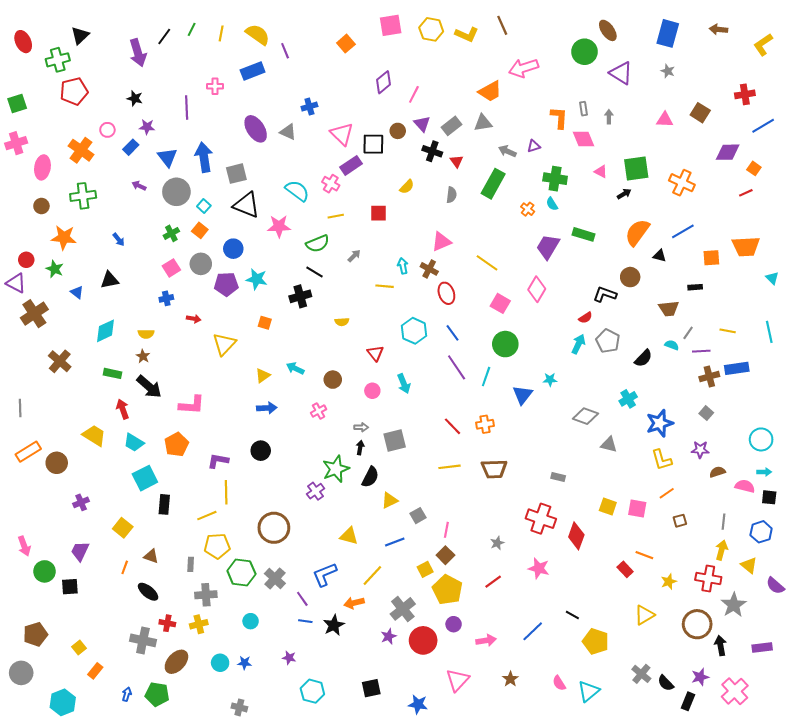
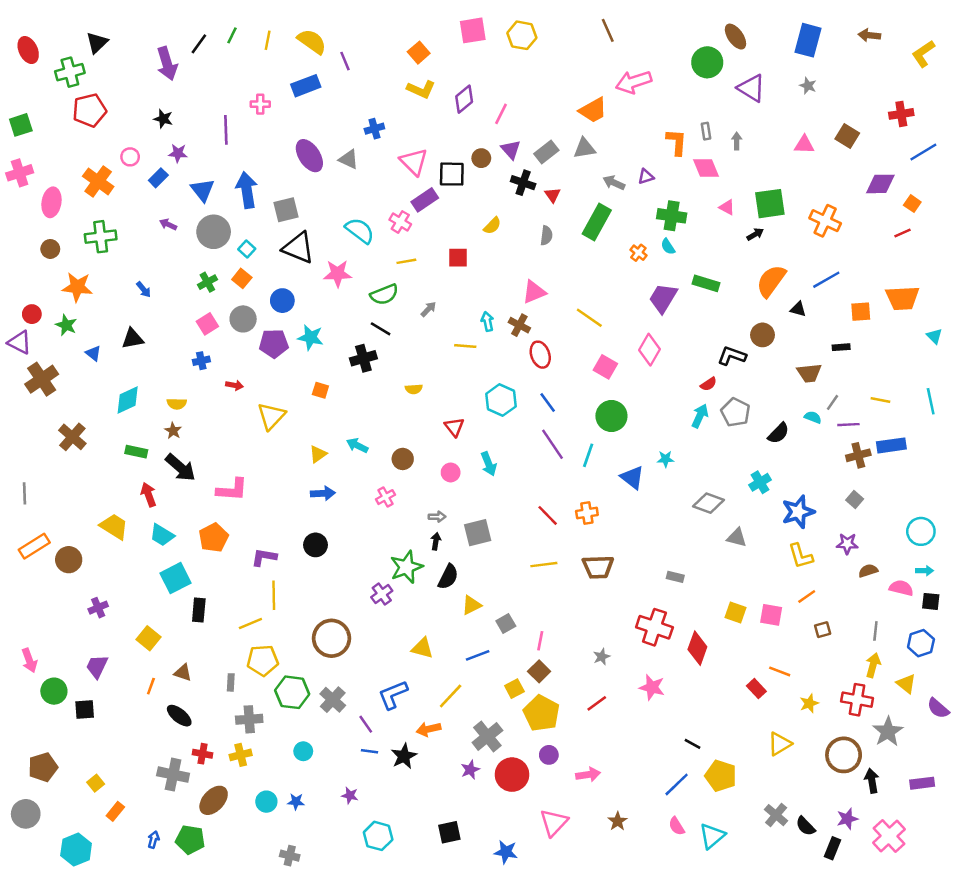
yellow L-shape: (467, 34) -> (421, 89), moved
blue triangle: (523, 395) -> (632, 477), turned -30
blue line: (533, 631) -> (677, 784), moved

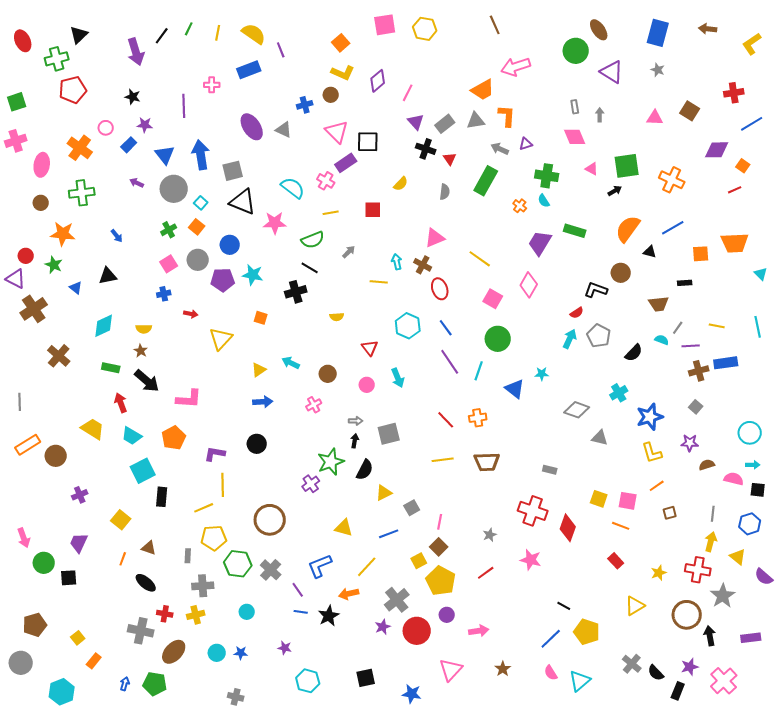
orange L-shape: (677, 142) -> (507, 116), moved
brown circle: (481, 158) -> (331, 95), moved
orange line: (780, 671) -> (621, 526), moved

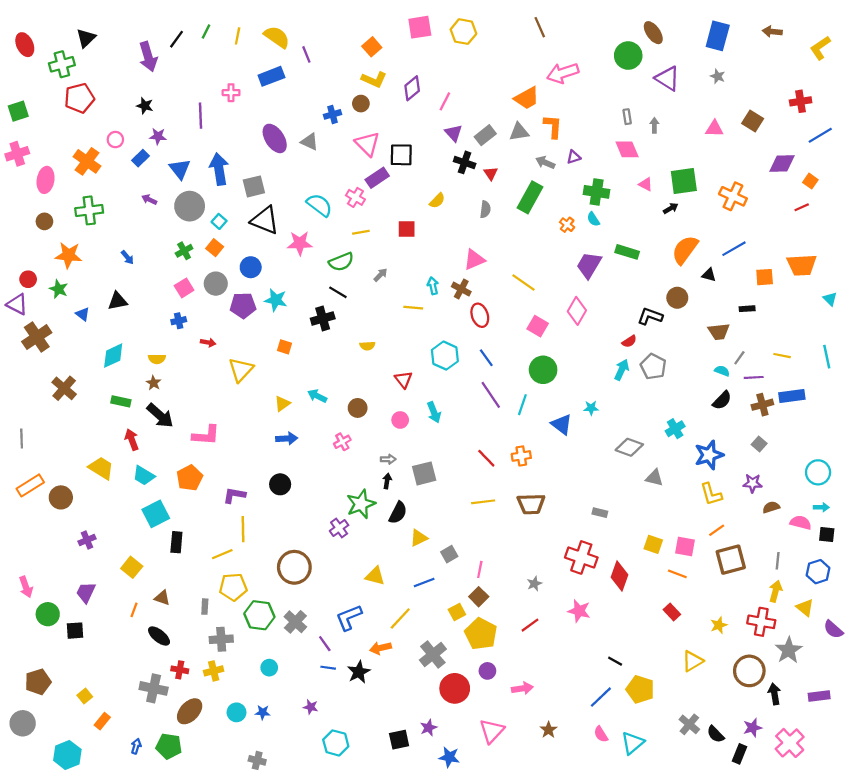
black semicircle: (634, 353) -> (722, 400), moved
brown square: (670, 513) -> (731, 560), size x2.0
purple star: (383, 627) -> (429, 728), moved

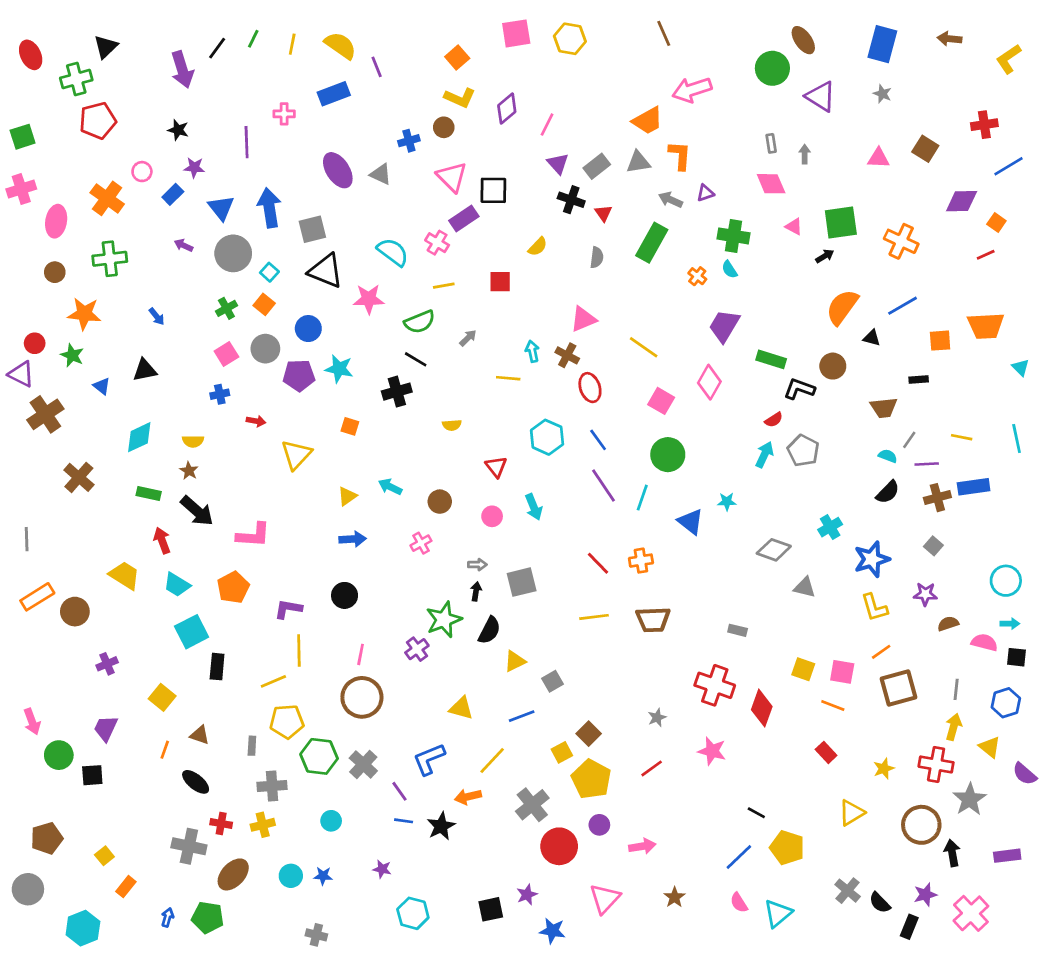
green rectangle: (627, 252) -> (771, 359), moved
pink line: (480, 569) -> (361, 654), moved

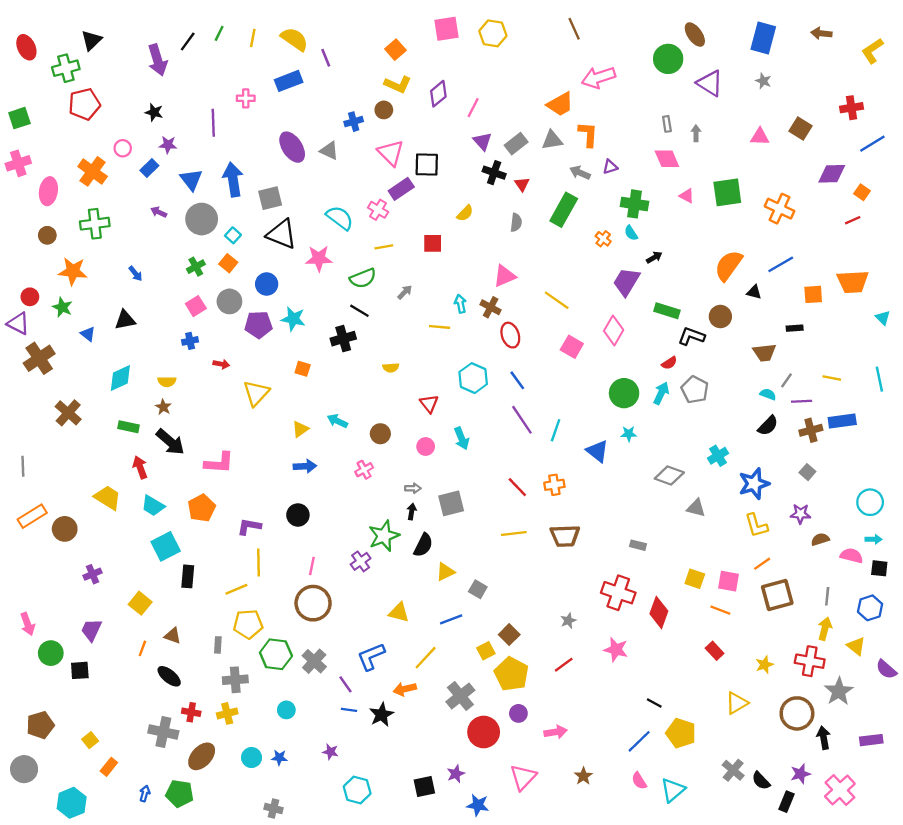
black arrow: (825, 256) -> (654, 257), moved
green circle: (668, 455) -> (624, 393), moved
gray square: (552, 681) -> (478, 589), turned -30

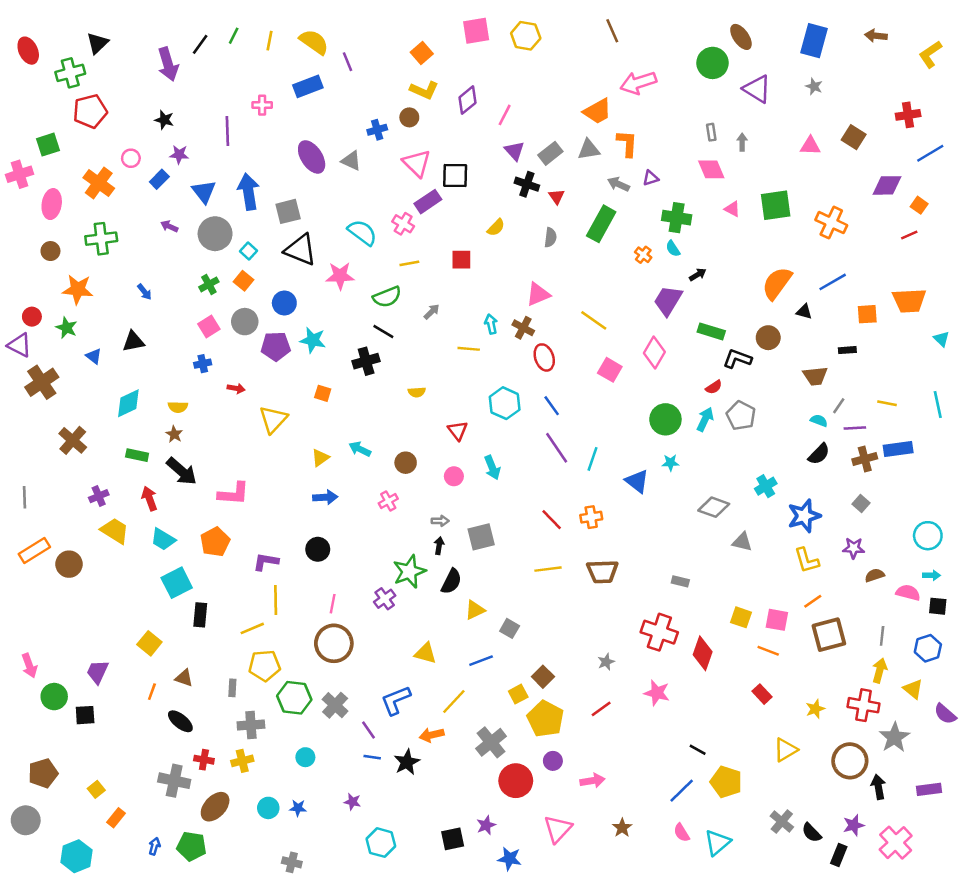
green square: (19, 118) -> (48, 145), moved
purple cross: (93, 574) -> (99, 496), moved

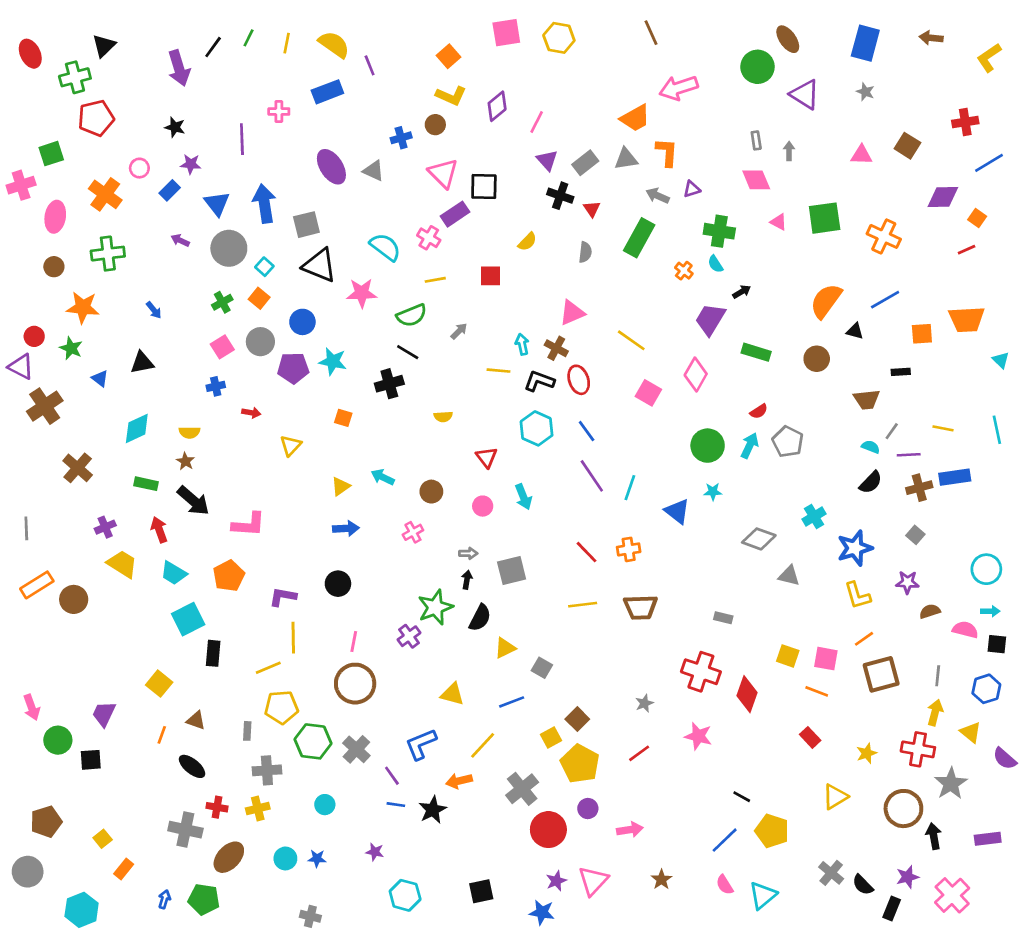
black L-shape: (737, 359) -> (539, 381), moved
yellow triangle: (273, 419) -> (291, 446), size x0.7
purple star: (486, 825) -> (556, 881), moved

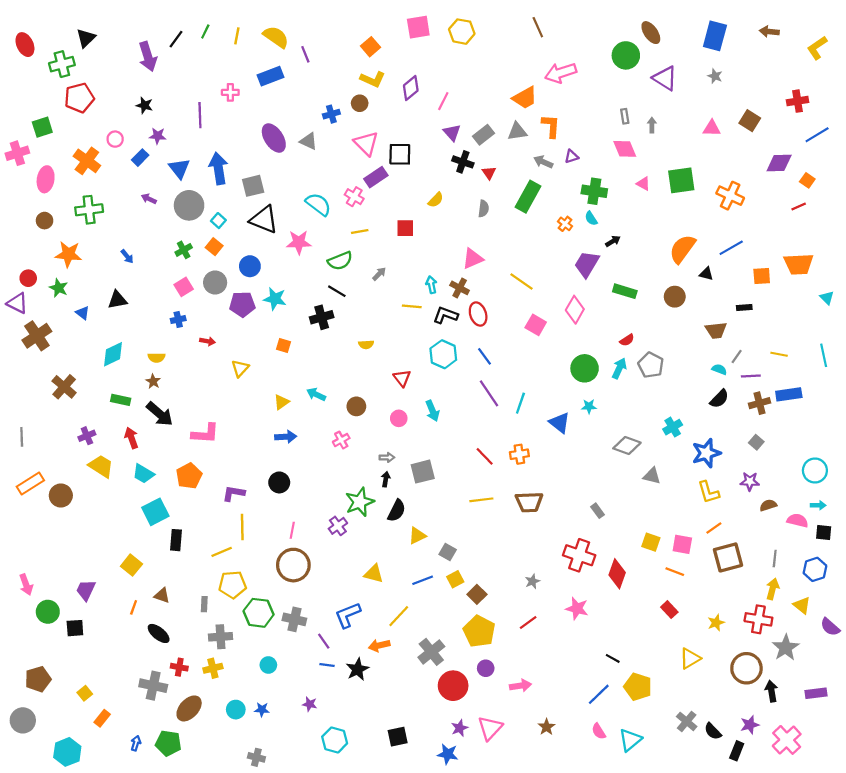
gray rectangle: (723, 618) -> (598, 511), turned 40
yellow square: (551, 737) -> (455, 579), moved
gray cross: (356, 749) -> (294, 619), turned -30

